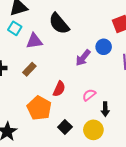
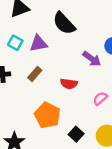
cyan square: (15, 28) -> (15, 43), moved
purple arrow: (83, 58) -> (92, 59), turned -90
red semicircle: (59, 89) -> (69, 84), moved, turned 77

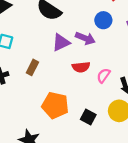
purple triangle: (38, 43) -> (61, 42), moved
red semicircle: (69, 84) -> (81, 67), moved

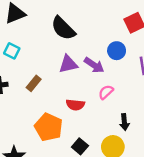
red semicircle: (81, 67) -> (75, 105), moved
pink semicircle: (103, 76) -> (106, 92), moved

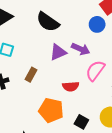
blue circle: (117, 51) -> (97, 24), moved
pink semicircle: (106, 92) -> (95, 71), size x1.5

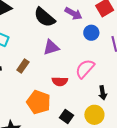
blue circle: (97, 24) -> (91, 33), moved
purple arrow: (81, 49) -> (74, 14), moved

